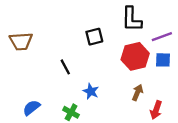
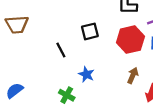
black square: (94, 37) -> (90, 31), moved
blue semicircle: (31, 108) -> (15, 91), moved

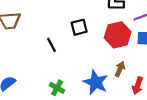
blue star: (86, 74) -> (96, 82), moved, size x1.6

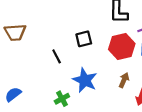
blue star: (96, 82) -> (85, 80), moved
green cross: (57, 88) -> (62, 99), turned 32

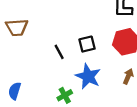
black square: (84, 39) -> (87, 44), moved
blue semicircle: (13, 94) -> (15, 91), turned -35

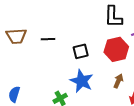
black line: (59, 52) -> (48, 39), moved, turned -64

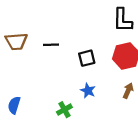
blue star: (82, 81) -> (88, 91), size x0.6

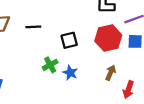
green cross: (64, 110) -> (50, 65), moved

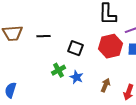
black square: (69, 40) -> (76, 48), turned 35
brown arrow: (111, 73) -> (106, 85), moved

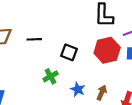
blue star: (76, 77) -> (78, 89), moved

